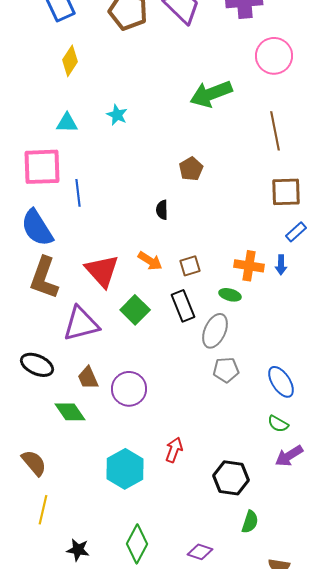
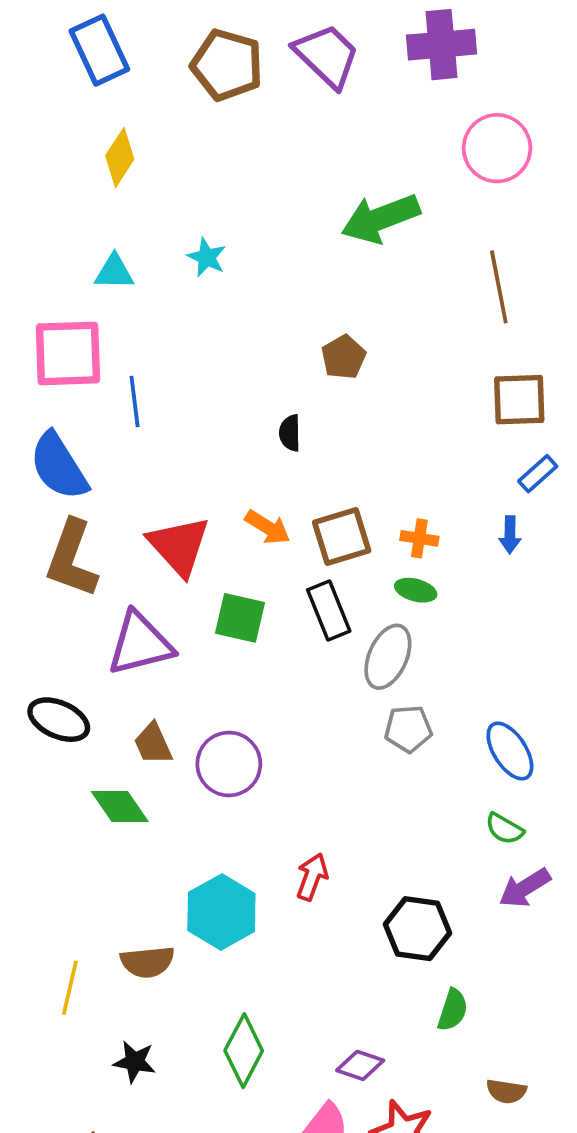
brown square: (190, 266) -> (342, 537), size x1.5
orange cross: (249, 266) -> (419, 538), moved, size x0.7
green square: (135, 310) -> (240, 618), turned -32
brown semicircle: (34, 463) -> (147, 962), moved, turned 124

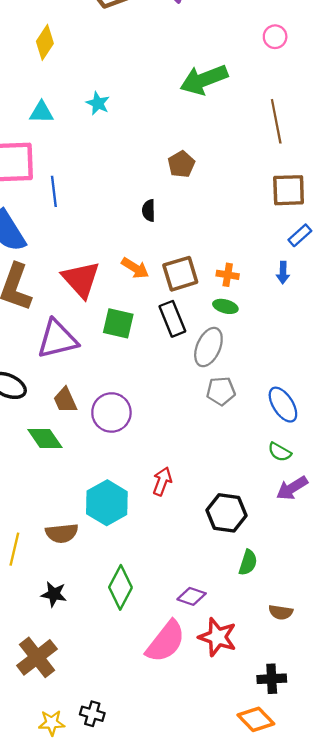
pink circle: (497, 148) -> (275, 37), size x0.6

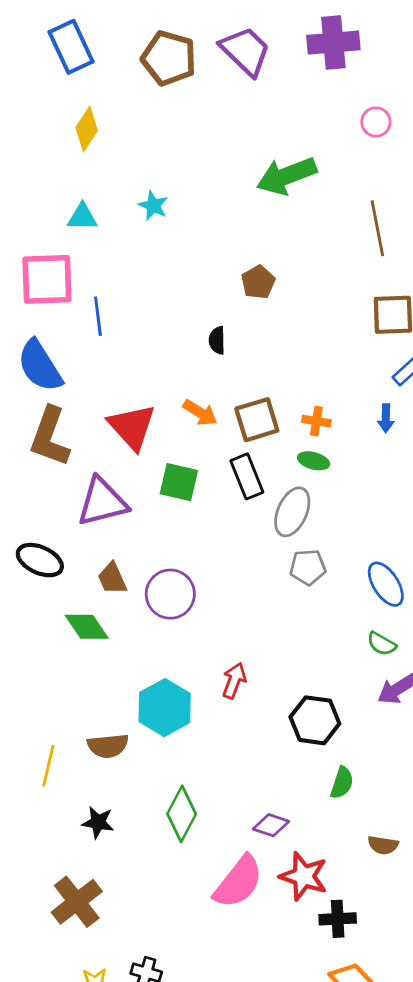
black cross: (272, 679) -> (338, 919), moved

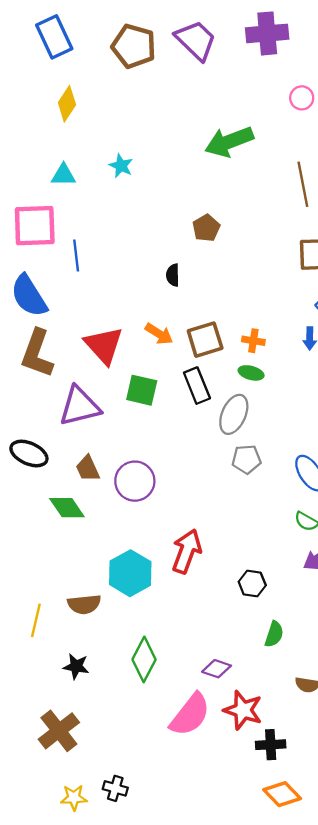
red arrow: (234, 681) -> (187, 551), size x1.5
black hexagon: (315, 720) -> (252, 584), size x0.7

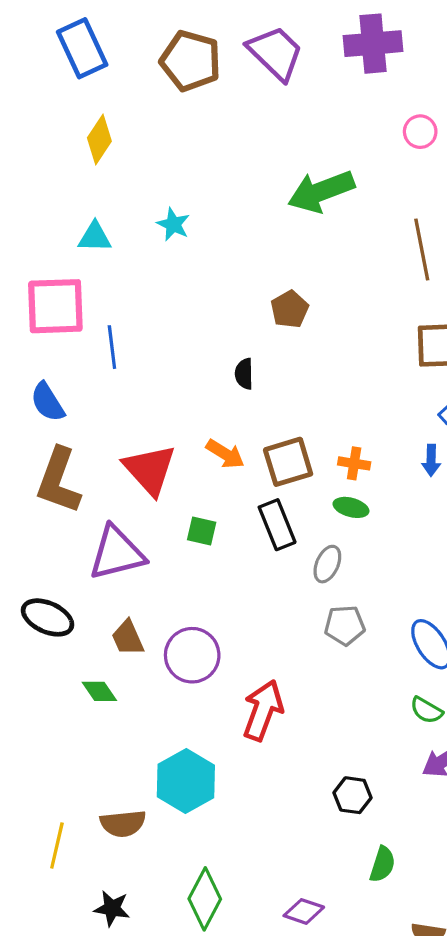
blue semicircle: (29, 296) -> (48, 402), size x0.7
green square: (142, 390) -> (202, 531), size x0.7
gray ellipse: (234, 414) -> (327, 564), size x0.7
green diamond: (67, 508) -> (99, 691), size x0.7
red arrow: (187, 551) -> (263, 710), moved

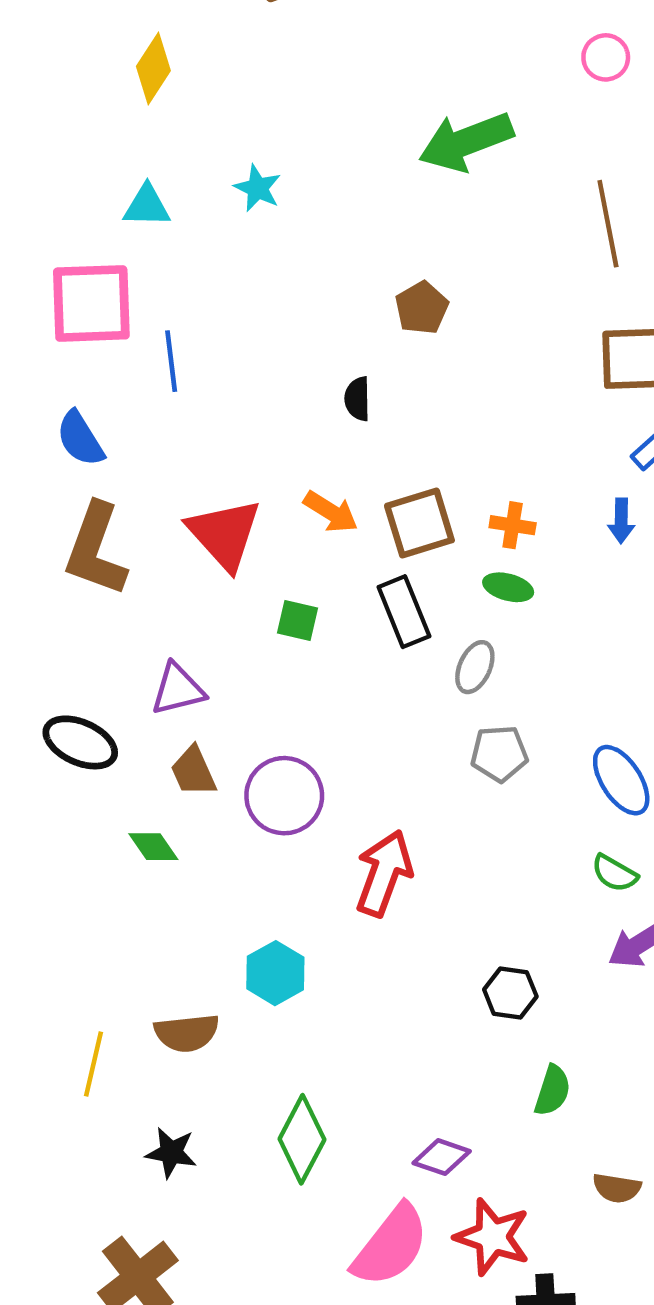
purple triangle: (117, 553) -> (178, 689), moved, size x0.7
cyan hexagon: (186, 781) -> (275, 973), size x0.7

